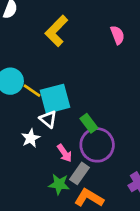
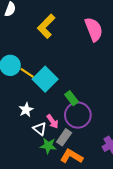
pink semicircle: (117, 35) -> (94, 29), size x1.6
cyan square: (55, 99) -> (45, 79), turned -30
white triangle: (48, 119) -> (40, 129), moved

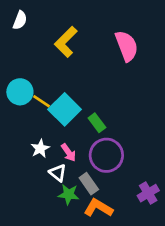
green rectangle: (72, 98) -> (97, 123), moved
pink arrow: (52, 121) -> (69, 153), moved
gray rectangle: (64, 137) -> (89, 184), turned -70

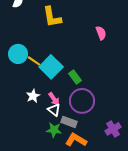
yellow L-shape: (66, 42) -> (52, 17), turned -55
pink semicircle: (127, 46) -> (101, 33), moved, size x0.6
white triangle: (58, 173) -> (54, 110), moved
gray rectangle: (89, 184) -> (69, 122), turned -35

